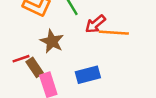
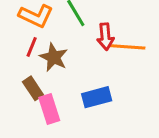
red arrow: (95, 24) -> (105, 37), turned -55
red line: (21, 59) -> (32, 47), moved, turned -49

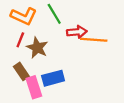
red arrow: (105, 37) -> (77, 32), turned -90
blue rectangle: (97, 97) -> (53, 78), moved

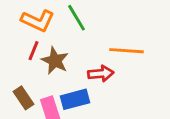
red arrow: (77, 32) -> (101, 74), moved
brown rectangle: (21, 71) -> (23, 98), moved

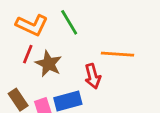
red arrow: (101, 74) -> (93, 76), turned 80

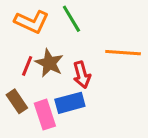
red line: (28, 54) -> (27, 66), moved
red arrow: (93, 76) -> (82, 75), moved

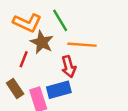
orange line: (123, 53) -> (82, 45), moved
brown star: (49, 63) -> (42, 42), moved

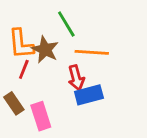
orange L-shape: (27, 23) -> (21, 44), moved, turned 60
blue rectangle: (59, 90) -> (89, 95), moved

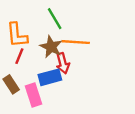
brown star: (45, 50) -> (51, 47), moved
blue rectangle: (89, 95) -> (50, 77), moved

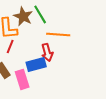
brown star: (51, 47) -> (23, 16), moved

